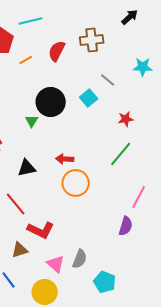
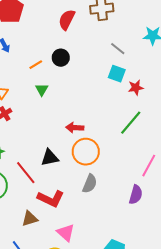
orange line: (26, 60) -> (36, 65), moved
cyan square: (89, 98) -> (117, 74), moved, turned -30
black circle: (51, 102) -> (61, 58), moved, size x0.6
black triangle: (27, 168) -> (50, 158), moved
gray semicircle: (80, 259) -> (90, 184), moved

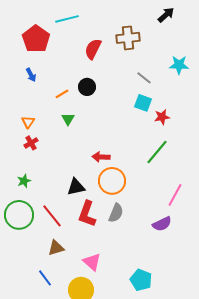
red line: (26, 173) -> (52, 216), moved
purple semicircle: (136, 195) -> (162, 224), turned 48
red L-shape: (51, 199) -> (87, 214), moved, turned 84

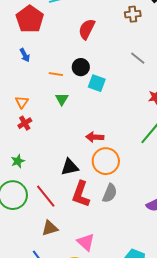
brown cross: (128, 38) -> (133, 14), moved, size x0.7
orange line: (62, 94) -> (56, 74), turned 40
cyan square: (143, 103) -> (97, 83), moved

